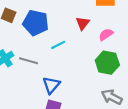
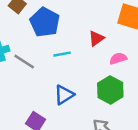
blue triangle: (51, 85) -> (64, 95), moved

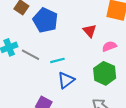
red triangle: (96, 38) -> (90, 31), turned -32
cyan line: (62, 54) -> (57, 60), moved

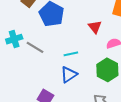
cyan line: (57, 60) -> (71, 54), moved

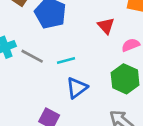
cyan line: (71, 54) -> (66, 60), moved

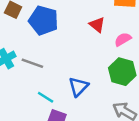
cyan line: (66, 60) -> (46, 97), moved, turned 56

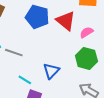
blue pentagon: (43, 20) -> (37, 17), moved
red triangle: (97, 25) -> (66, 21), size x1.5

